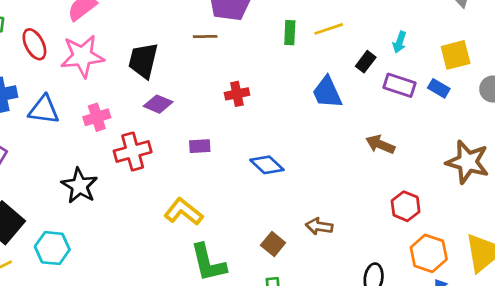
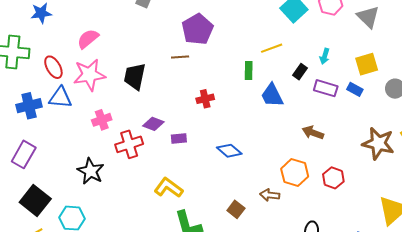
green rectangle: (290, 33) -> (249, 70), moved
purple diamond: (158, 104) -> (153, 124), moved
blue triangle: (44, 110) -> (60, 98), moved
orange hexagon: (429, 253) -> (295, 173), moved

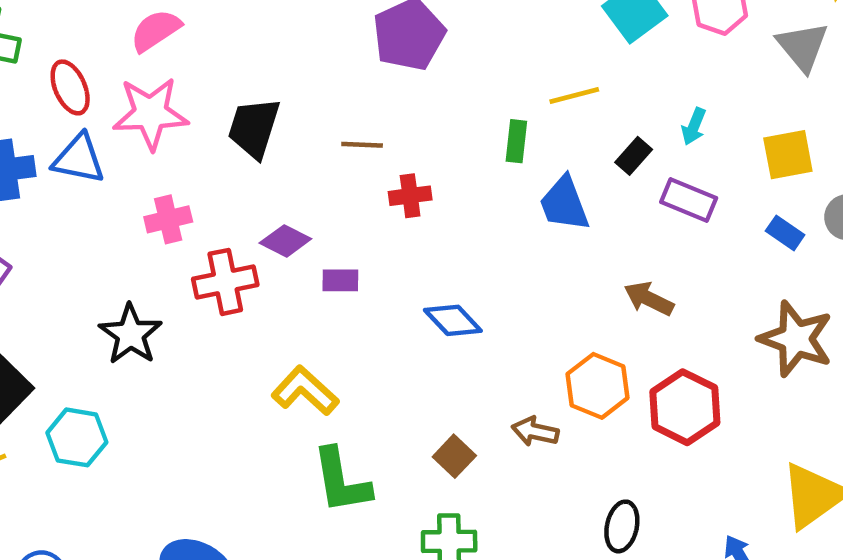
brown line: (180, 57) -> (362, 145), moved
blue rectangle: (355, 89) -> (785, 233), moved
red hexagon: (333, 178) -> (685, 407), size x1.4

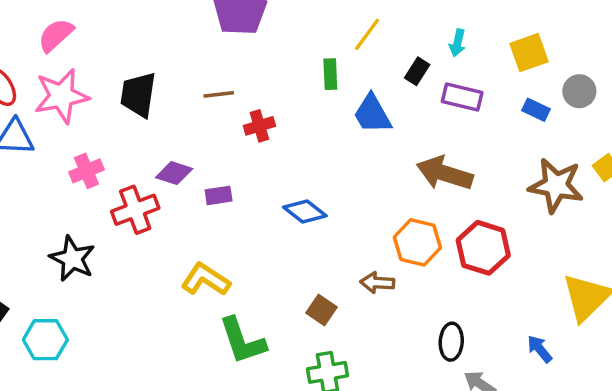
yellow line: (574, 96) -> (367, 34), turned -30
brown arrow: (649, 299) -> (445, 173), size x1.5

